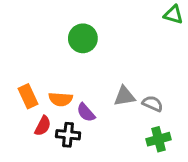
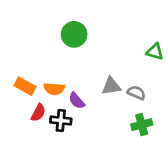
green triangle: (173, 15) -> (155, 52), moved
orange rectangle: (28, 96) -> (25, 86), turned -36

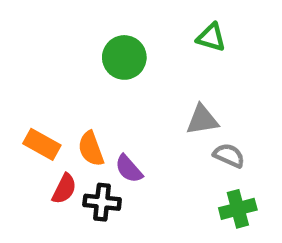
green triangle: (155, 52) -> (211, 37), moved
gray triangle: (111, 86) -> (202, 120), moved
orange semicircle: (54, 89) -> (91, 149), turned 66

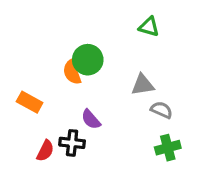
green circle: (124, 57) -> (88, 60), moved
orange semicircle: (91, 149) -> (72, 72), moved
red semicircle: (64, 189) -> (45, 151), moved

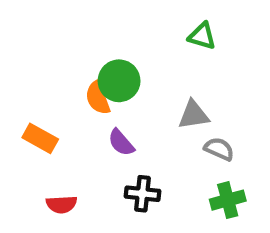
purple semicircle: (91, 119) -> (121, 143), moved
black cross: (72, 143) -> (142, 194), moved
red semicircle: (45, 151) -> (61, 204), turned 60

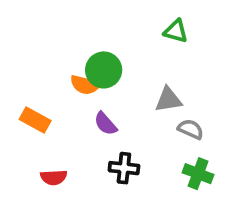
orange semicircle: (98, 98) -> (85, 85), turned -56
green cross: (228, 200) -> (198, 174), turned 36

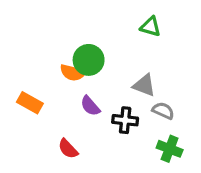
gray triangle: (168, 100) -> (144, 85), turned 30
black cross: (124, 168) -> (125, 120), moved
red semicircle: (54, 177) -> (68, 149), moved, turned 50

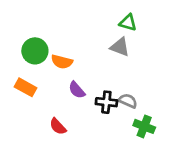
green circle: (89, 60) -> (35, 51), moved
gray triangle: (144, 85) -> (120, 47), moved
gray semicircle: (163, 111) -> (128, 101), moved

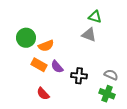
orange semicircle: (62, 62) -> (46, 46), turned -35
orange rectangle: (25, 87) -> (39, 65), moved
gray semicircle: (128, 101) -> (111, 75), moved

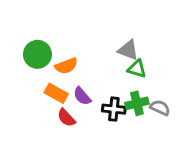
green triangle: (95, 17) -> (137, 69), moved
red semicircle: (43, 94) -> (66, 118), moved
green cross: (107, 94) -> (137, 103), moved, turned -35

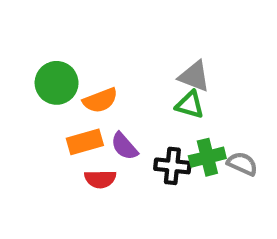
green triangle: (137, 69) -> (190, 105), moved
orange rectangle: (56, 93) -> (85, 142), turned -45
red semicircle: (66, 118) -> (100, 179), turned -48

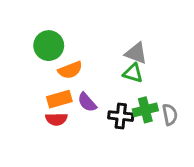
green circle: (57, 83) -> (49, 46), moved
gray semicircle: (242, 164) -> (170, 115), turned 55
red semicircle: (100, 179) -> (56, 119), moved

